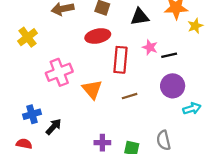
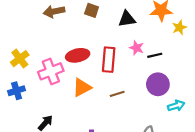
red ellipse: (98, 36) -> (78, 55), moved
yellow cross: (27, 37) -> (20, 59), moved
orange triangle: (92, 89) -> (82, 87), turned 42
blue cross: (32, 114) -> (17, 91), moved

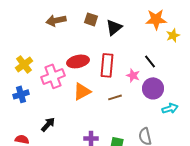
black triangle: (127, 19) -> (114, 27), moved, turned -30
pink star: (137, 48) -> (133, 75), moved
black line: (155, 55) -> (150, 61), turned 64

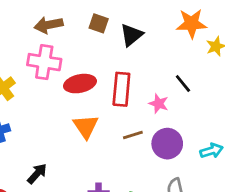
pink cross: (53, 76) -> (44, 62), moved, turned 30
purple circle: (153, 88) -> (167, 144), moved
orange triangle: (82, 91) -> (86, 126), turned -36

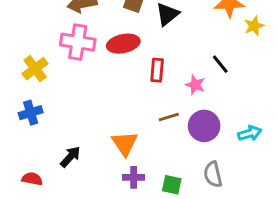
red ellipse: (80, 84) -> (123, 44), moved
red rectangle: (121, 89) -> (157, 70), size x0.7
orange triangle: (86, 126) -> (125, 144), moved

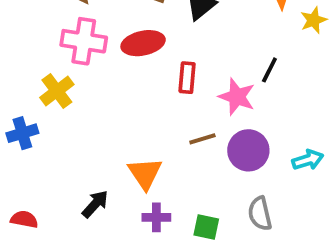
black line: (220, 64) -> (269, 70), turned 66
yellow cross: (35, 69) -> (57, 91), moved
pink star: (195, 85) -> (237, 97), size x1.4
black arrow: (70, 157) -> (95, 204), moved

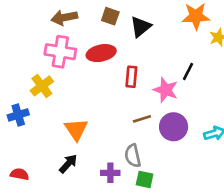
orange triangle: (145, 173) -> (76, 129), moved
gray semicircle: (260, 214) -> (133, 156), moved

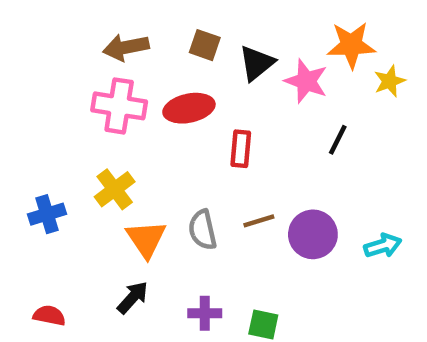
yellow cross: (42, 86) -> (115, 189), moved
pink star: (166, 90) -> (306, 81), moved
gray semicircle: (133, 156) -> (203, 230), moved

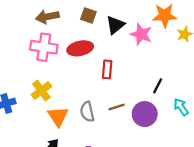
black line: (338, 140) -> (158, 86), moved
cyan arrow: (383, 246) -> (181, 107), moved, turned -108

